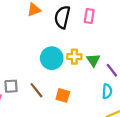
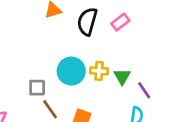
pink rectangle: (89, 16) -> (120, 22), turned 40
gray square: (11, 86) -> (37, 88), moved

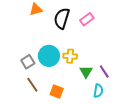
green triangle: (122, 77) -> (86, 72), moved
gray square: (37, 88) -> (28, 62), moved, turned -32

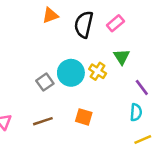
yellow cross: (70, 56) -> (98, 71), turned 32
green triangle: (86, 72) -> (122, 57), moved
brown line: (32, 85) -> (43, 121), moved, turned -70

